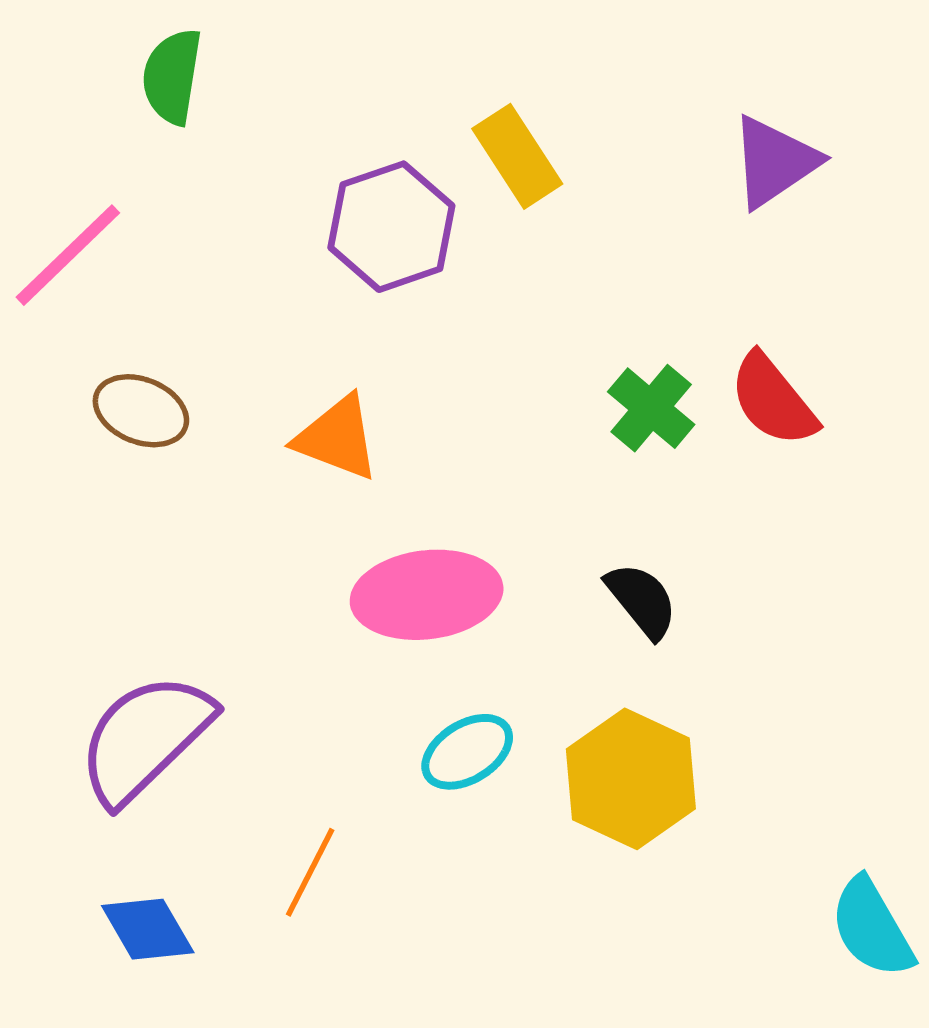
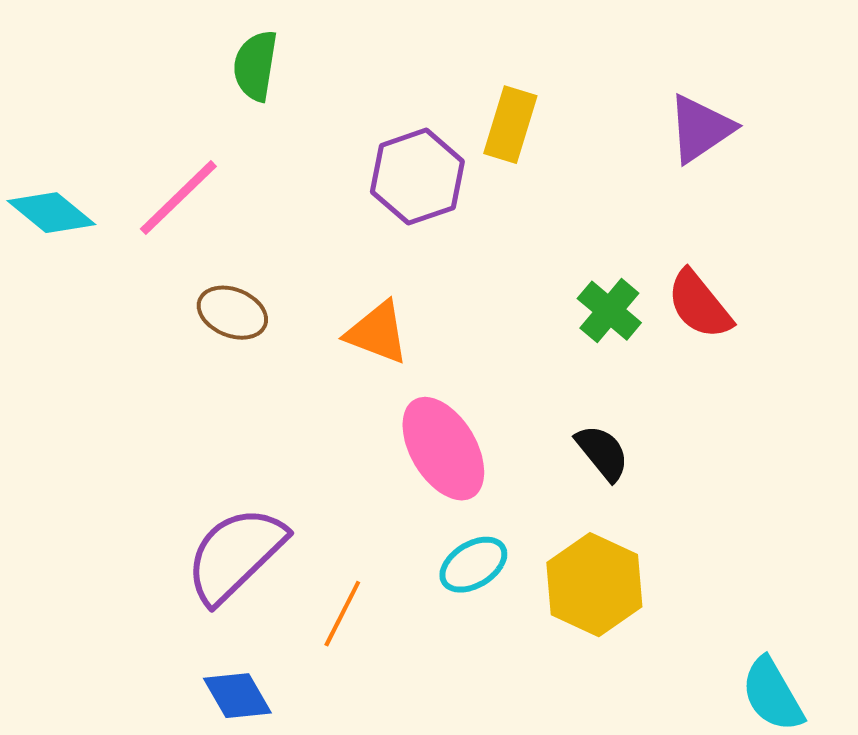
yellow rectangle: (517, 156) -> (510, 125), turned 50
pink ellipse: (427, 595) -> (443, 449), turned 66
orange line: (310, 872) -> (342, 614), moved

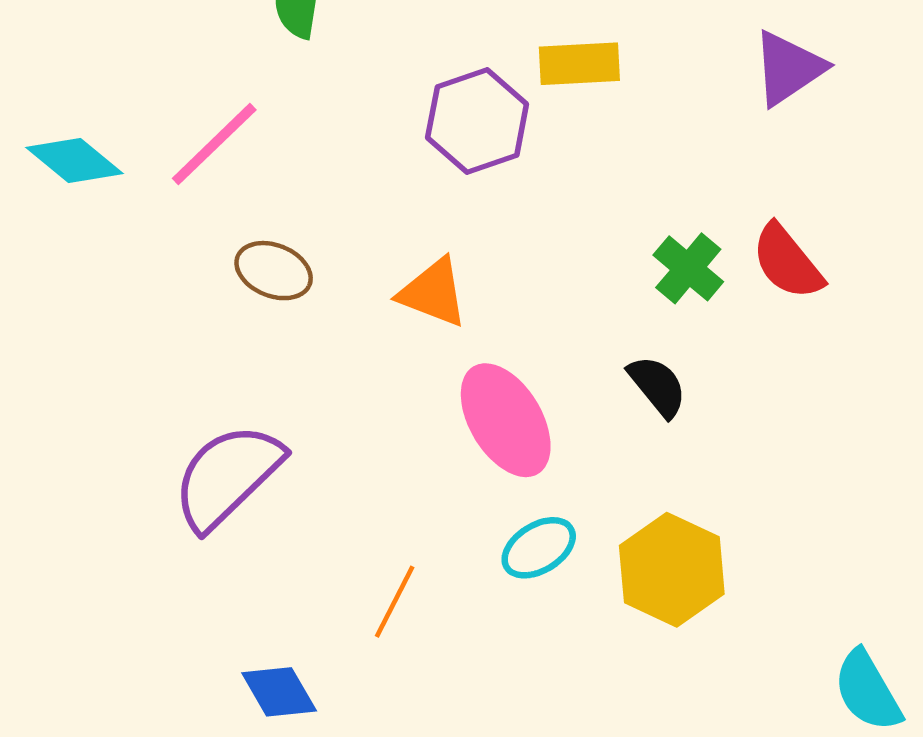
yellow rectangle: (510, 125) -> (579, 64), turned 70
black semicircle: (602, 453) -> (657, 386), moved
purple semicircle: (235, 555) -> (227, 476), moved

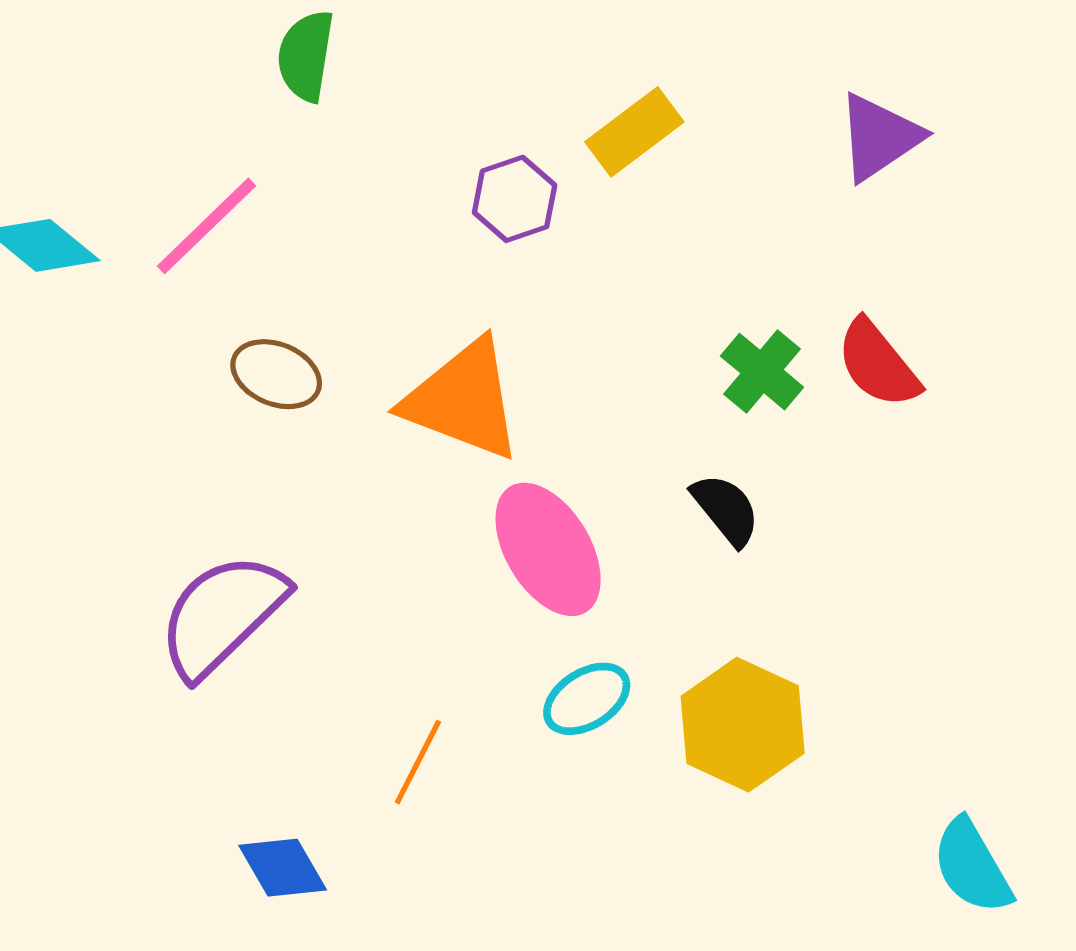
yellow rectangle: (579, 64) -> (634, 132), turned -34
purple hexagon: (477, 121) -> (515, 199), size x0.7
orange triangle: (433, 293) -> (463, 400), size x1.5

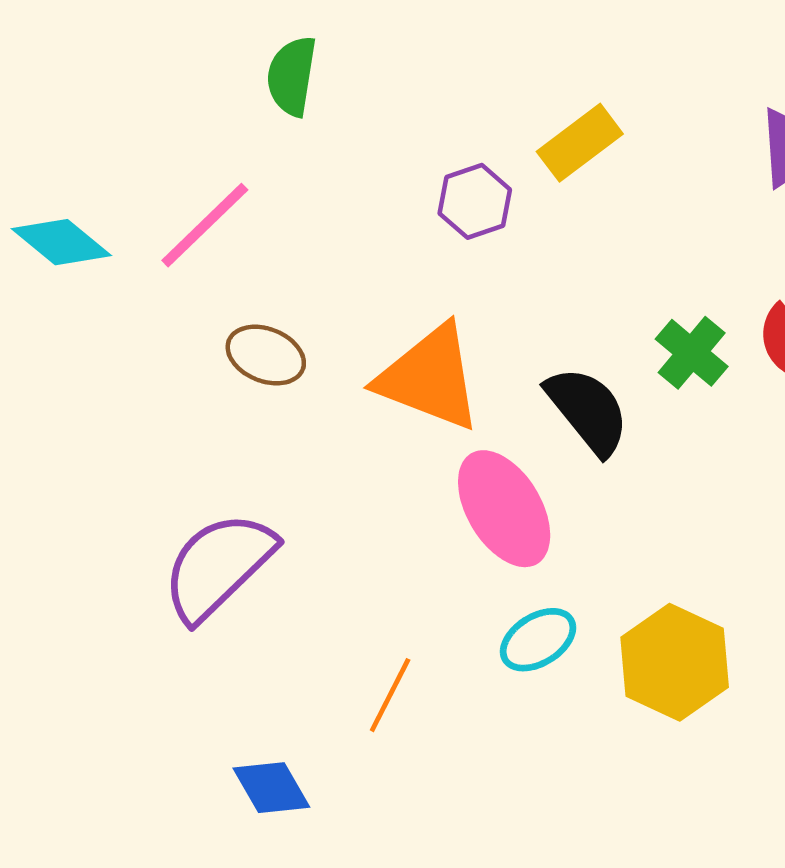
black semicircle: (726, 509) -> (588, 410), moved, size x1.4

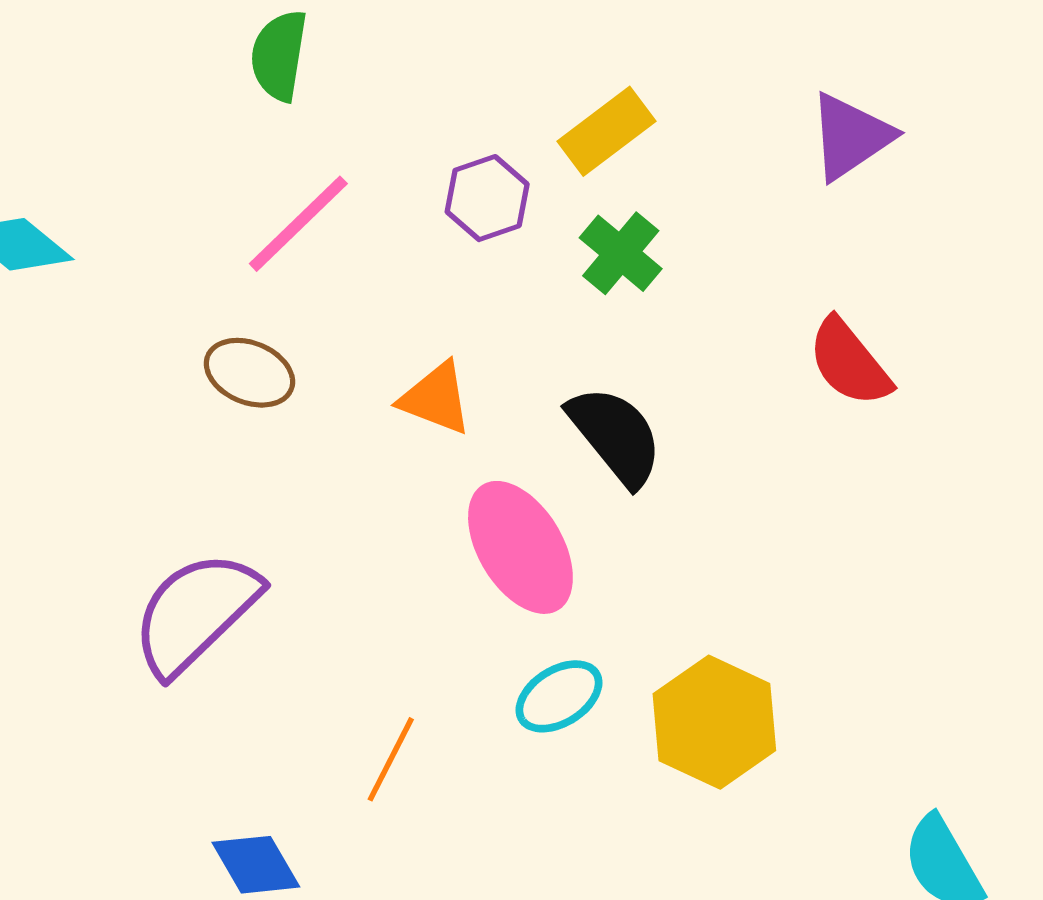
pink line: (205, 225) -> (298, 224), moved
green cross: (692, 353) -> (621, 253), moved
orange triangle: (430, 378) -> (436, 398), size x0.6

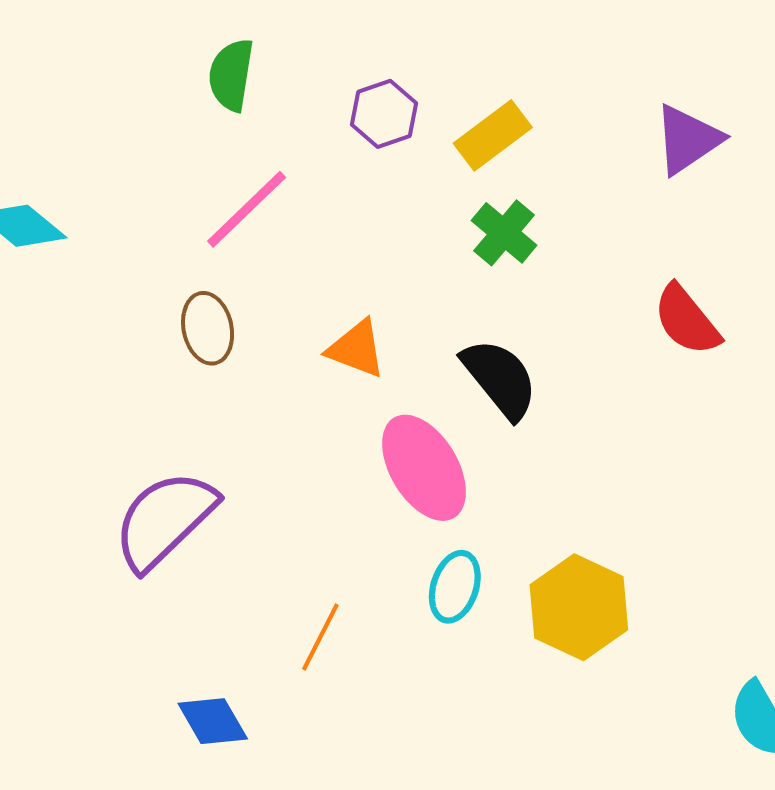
purple hexagon: (487, 198) -> (384, 114), moved
brown ellipse: (249, 373) -> (208, 328), turned 56
cyan ellipse: (559, 696) -> (455, 587), turned -40

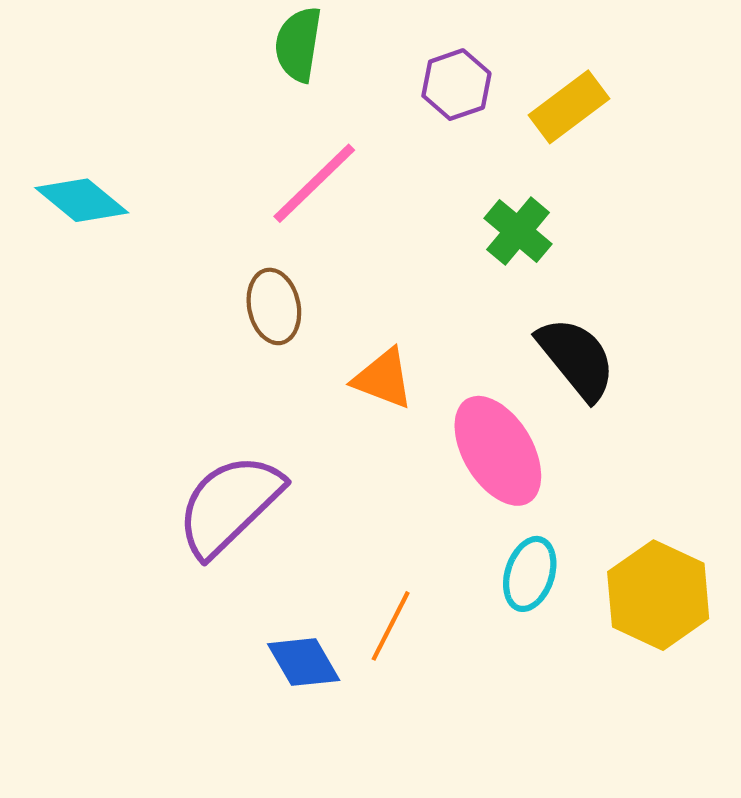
green cross: (504, 233) -> (518, 231), moved
orange triangle: (356, 349) -> (383, 379), moved
blue diamond: (213, 721) -> (304, 662), moved

